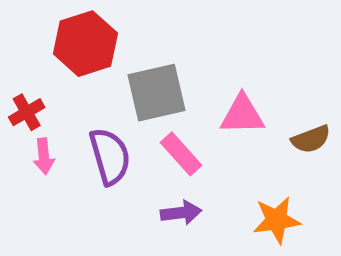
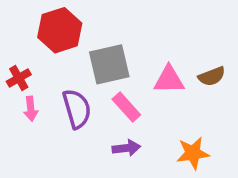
brown semicircle: (311, 139) -> (212, 76), moved

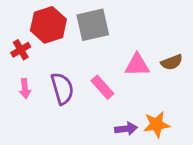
gray square: (109, 64) -> (93, 25), moved
red cross: (19, 78) -> (21, 50), moved
purple arrow: (126, 148) -> (126, 129), moved

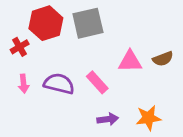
purple semicircle: (62, 89) -> (59, 84), turned -60
purple arrow: (126, 129) -> (108, 119), moved

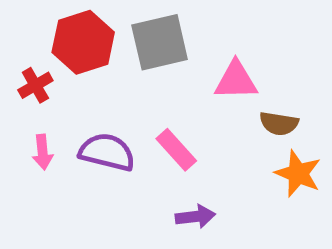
brown semicircle: (163, 59) -> (279, 123), moved, turned 30
pink triangle: (130, 61) -> (236, 80), moved
orange star: (148, 118) -> (298, 174), moved, turned 30

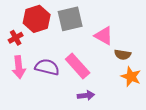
pink triangle: (236, 80) -> (104, 36), turned 30
pink rectangle: (176, 150) -> (78, 66), size x1.4
pink arrow: (43, 152) -> (19, 67), size x1.5

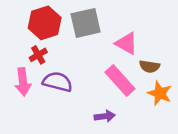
red cross: (16, 38) -> (38, 55), moved
pink rectangle: (78, 66) -> (120, 81), moved

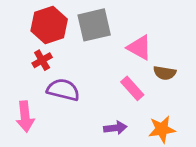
pink rectangle: (120, 81) -> (132, 88), size x0.7
pink arrow: (23, 82) -> (25, 117), moved
orange star: (160, 93) -> (162, 129), moved, turned -30

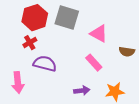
gray square: (94, 25) -> (67, 18), turned 30
brown semicircle: (165, 73) -> (127, 52), moved

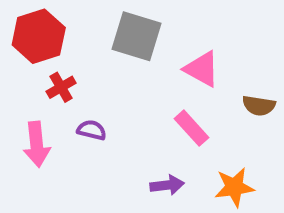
red hexagon: (35, 18) -> (39, 36), moved
purple semicircle: (45, 64) -> (92, 130), size x0.6
pink arrow: (18, 83) -> (37, 144), moved

